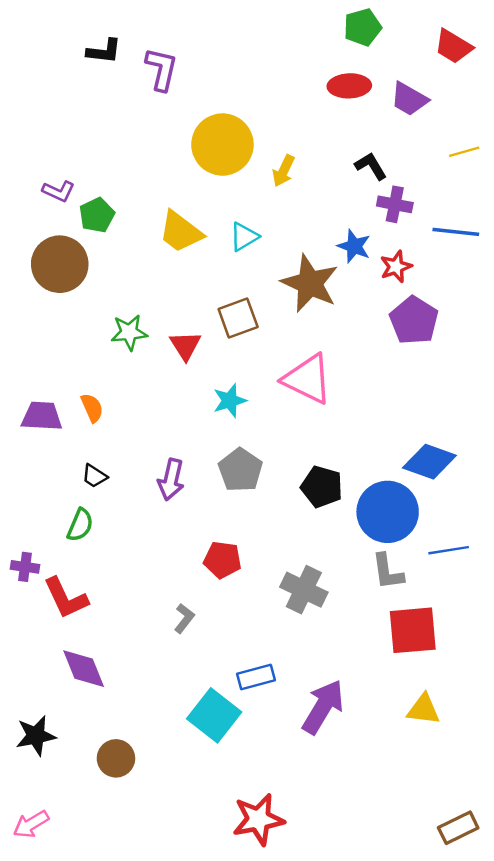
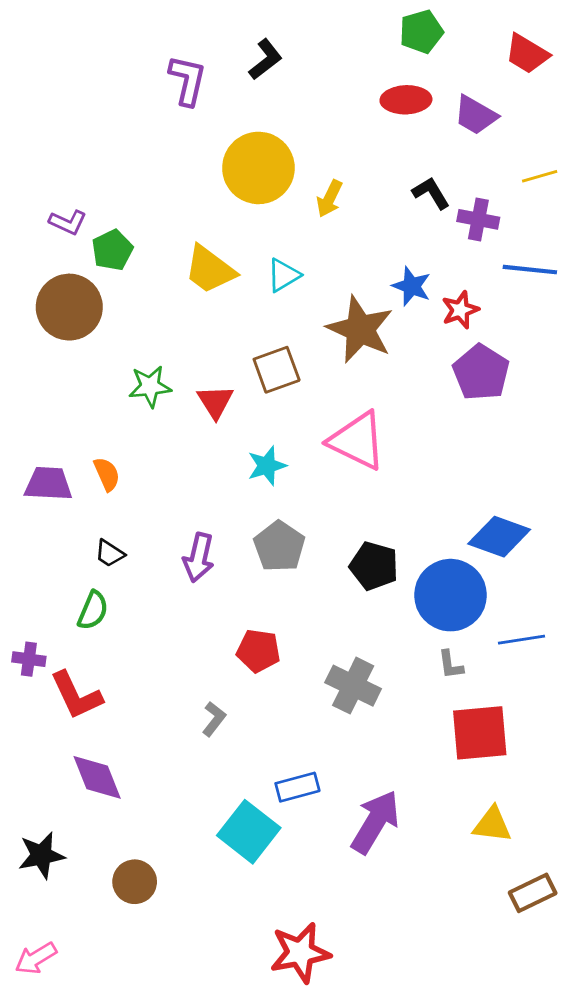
black L-shape: (104, 51) -> (265, 59), moved, turned -45
purple cross: (395, 204) -> (478, 219), moved
gray L-shape: (388, 572) -> (450, 665), size x0.7
brown rectangle: (458, 828) -> (533, 893), moved

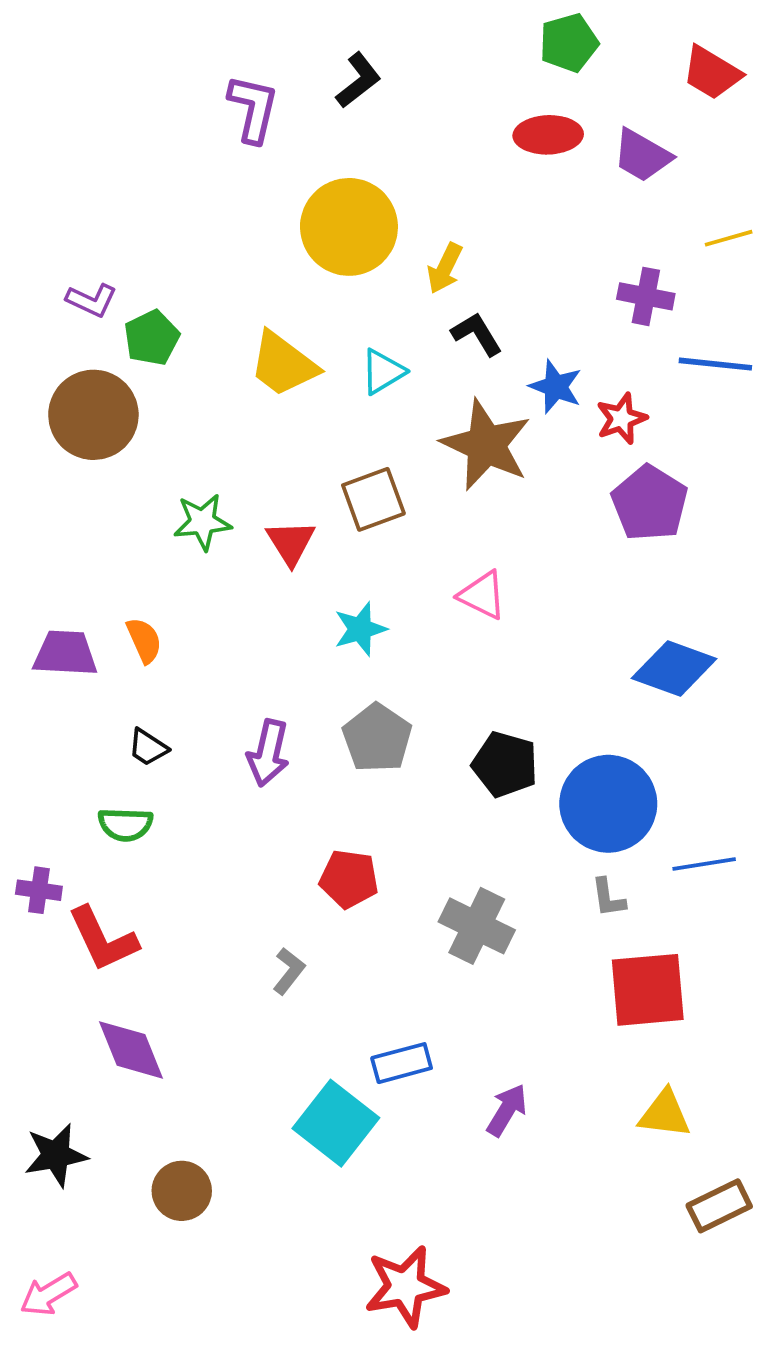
black L-shape: (431, 193) -> (477, 334), moved
pink triangle: (357, 441) -> (482, 595), size x0.6
blue diamond: (499, 537) -> (674, 668), moved
green semicircle: (93, 610) -> (125, 824), turned 69
purple arrow: (375, 822) -> (507, 1110), size x0.6

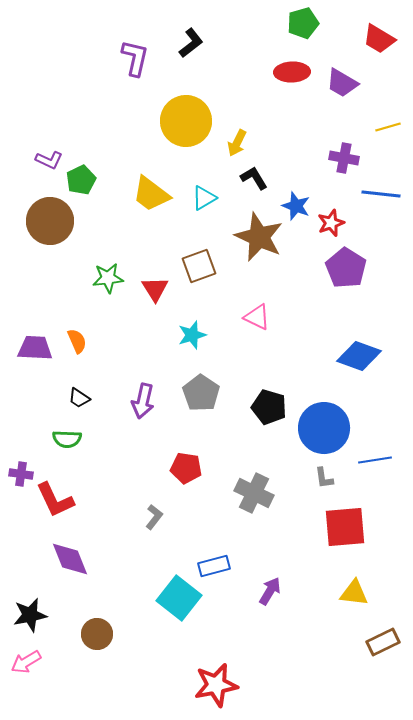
pink arrow: (48, 1294) -> (26, 662), moved

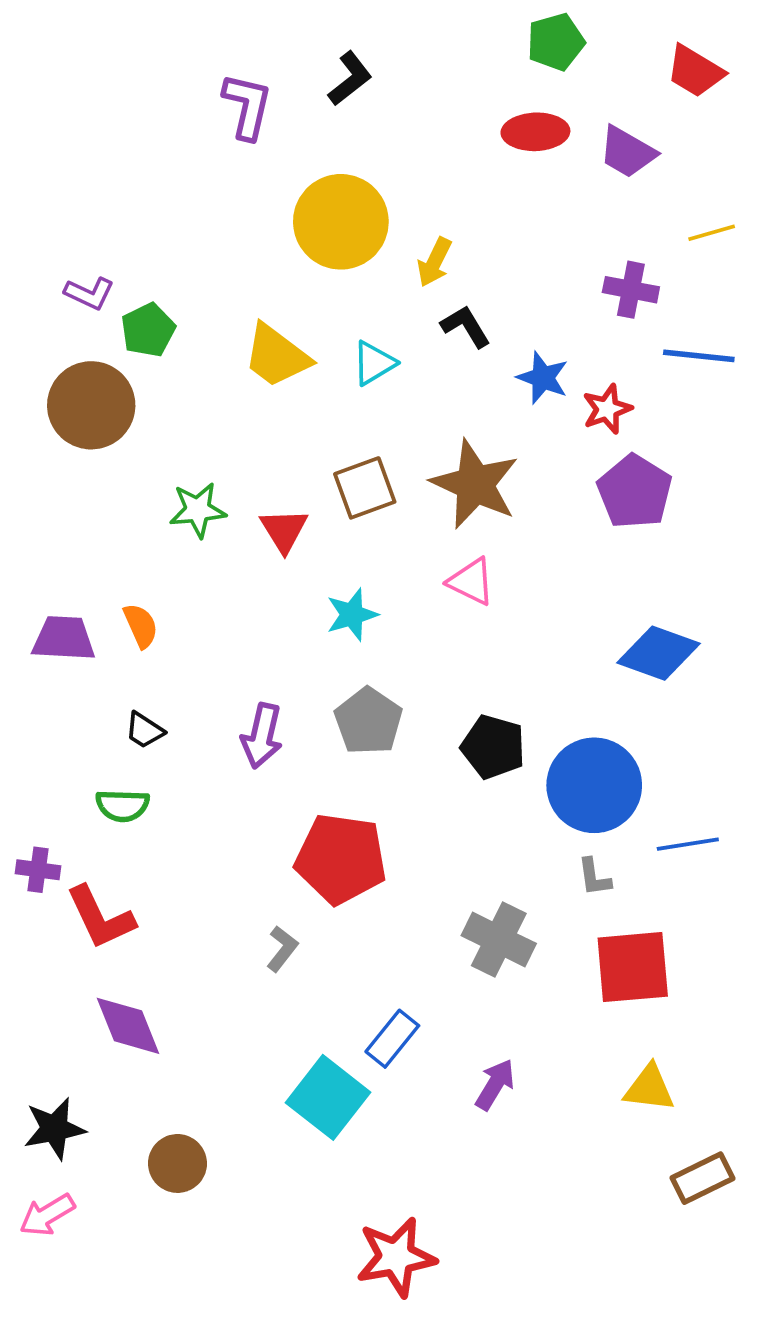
brown star: (259, 237) -> (475, 484), moved
red pentagon: (186, 468) -> (341, 859), size x1.6
gray cross: (254, 493) -> (499, 940), moved
blue rectangle: (214, 566) -> (392, 1039), turned -36

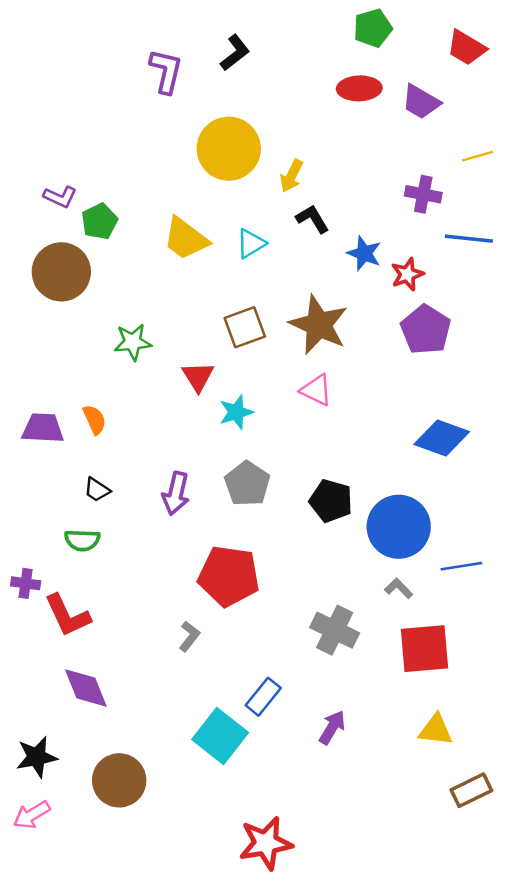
red triangle: (284, 530) -> (198, 377), moved
gray L-shape: (594, 877) -> (399, 588), turned 144
brown circle: (177, 1163) -> (119, 780), size x1.4

